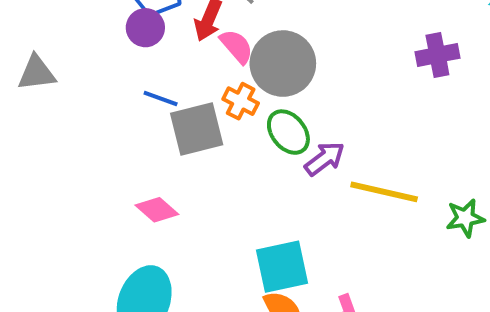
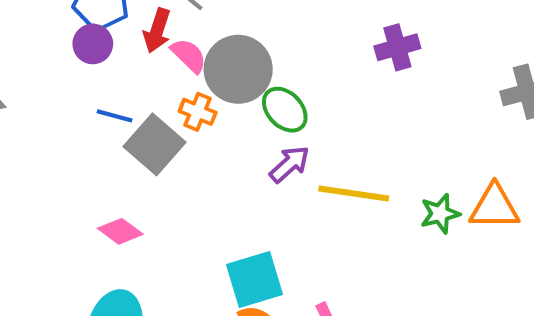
gray square: (197, 129) -> (155, 144), turned -30
green ellipse: (288, 132) -> (285, 110), moved

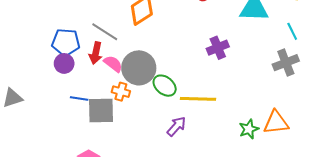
gray square: (155, 144) -> (101, 111), turned -36
purple arrow: (289, 164) -> (176, 126), moved
yellow line: (354, 193) -> (198, 99), moved

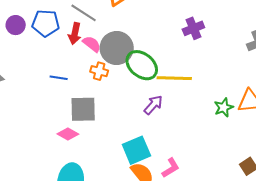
purple circle: (64, 63) -> (16, 25), moved
green ellipse: (165, 86) -> (142, 65), size x1.4
gray square: (101, 111) -> (83, 109), moved

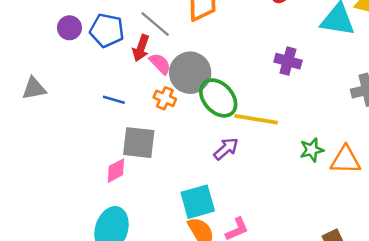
purple cross: (193, 28) -> (288, 61), turned 30
green star: (224, 107) -> (312, 150), moved
pink diamond: (68, 134) -> (116, 171), turned -65

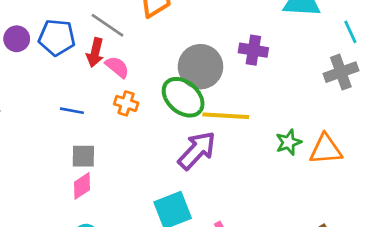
gray circle: (190, 73) -> (200, 67), moved
gray square: (139, 143) -> (83, 156), moved, size x0.7
purple arrow: (226, 149) -> (197, 150), size x1.5

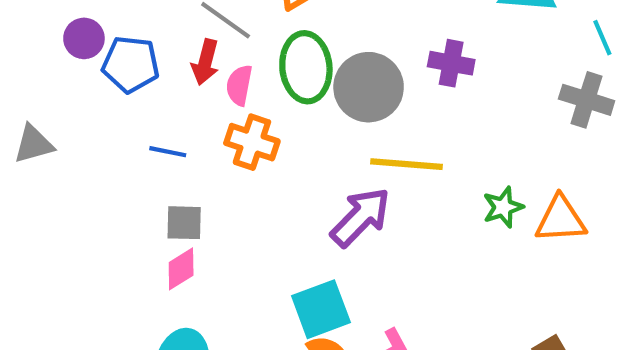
blue pentagon: (57, 37) -> (131, 64), moved
pink semicircle: (117, 67) -> (239, 85), turned -120
gray cross: (341, 72) -> (587, 100), turned 36
green ellipse: (183, 97) -> (306, 67), moved, turned 42
orange cross: (126, 103) -> (252, 142), size x1.4

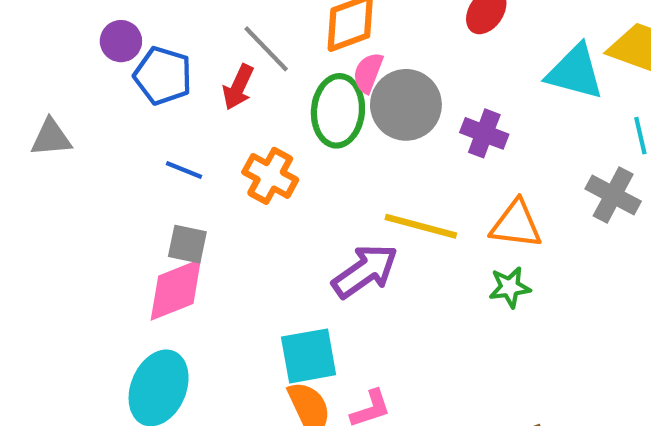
pink semicircle: (239, 85) -> (368, 73), moved
gray circle: (369, 87) -> (406, 105), moved
orange triangle: (561, 219) -> (516, 224), moved
pink diamond: (181, 269) -> (176, 290), size x1.6

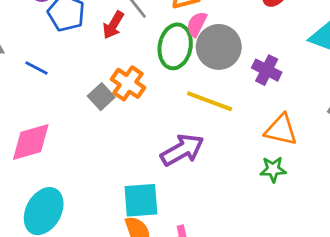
blue line: (184, 170) -> (36, 68), moved
yellow line: (421, 226) -> (210, 101), moved
gray square: (187, 244) -> (101, 97), moved, turned 30
pink diamond: (176, 290) -> (31, 142), moved

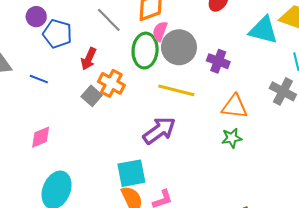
red arrow: (113, 25) -> (89, 59), moved
pink diamond: (31, 142) -> (41, 137), size x0.7

